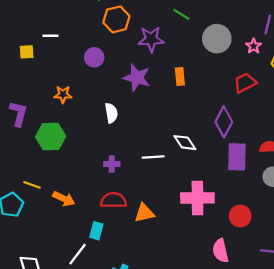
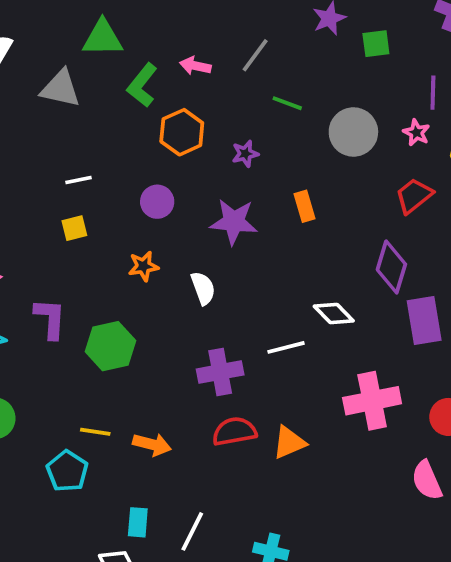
purple star: (151, 39) -> (245, 154), size x0.6
yellow square: (27, 52) -> (74, 228), moved
orange star: (63, 94) -> (143, 266), moved
purple cross: (112, 164) -> (220, 372), size x1.6
cyan rectangle: (96, 231) -> (138, 522), moved

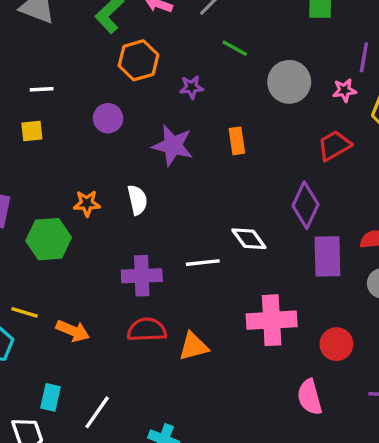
pink star: (416, 133) -> (344, 90), turned 30
orange star: (143, 266) -> (87, 203), moved

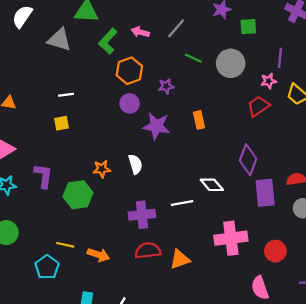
gray circle: (289, 82) -> (231, 63), moved
purple circle: (108, 118) -> (130, 104), moved
red trapezoid: (334, 146) -> (258, 106), moved

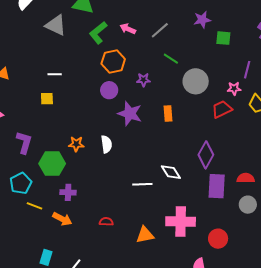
gray circle: (231, 63) -> (196, 81), moved
purple cross: (142, 215) -> (68, 192), moved, size x0.7
red semicircle: (148, 251) -> (106, 222), size x0.6
orange triangle: (180, 259) -> (145, 235), moved
cyan pentagon: (47, 267) -> (21, 183), moved

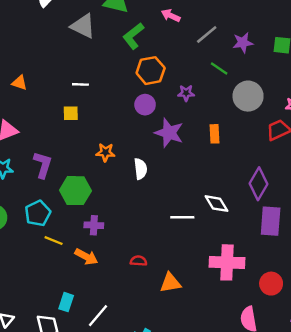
purple star: (202, 20) -> (243, 43), moved
pink arrow: (128, 29) -> (171, 16), moved
orange star: (76, 144) -> (105, 152), moved
orange triangle: (145, 235) -> (170, 283), moved

